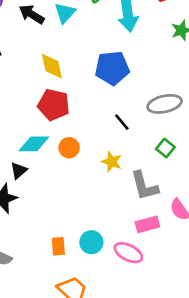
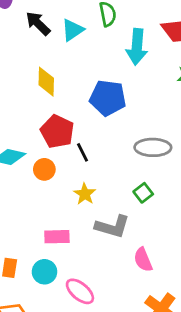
red pentagon: (54, 105) -> (57, 132), moved
black line: (122, 122) -> (82, 152), moved
gray L-shape: (144, 186) -> (112, 227), turned -72
pink rectangle: (147, 224) -> (57, 237), moved

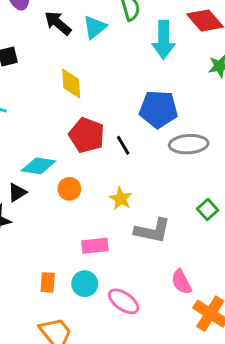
blue pentagon: (108, 98) -> (158, 109), moved
black line: (82, 152) -> (123, 145), moved
orange circle: (44, 169) -> (69, 189), moved
green square: (143, 193) -> (208, 209), moved
pink semicircle: (143, 260) -> (181, 282), moved

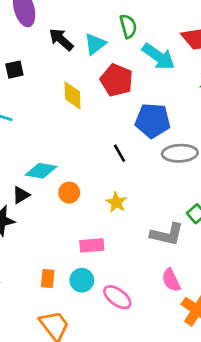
cyan arrow: (164, 40) -> (158, 57), turned -56
red pentagon: (87, 135) -> (116, 80), moved
gray L-shape: (153, 231) -> (167, 234), moved

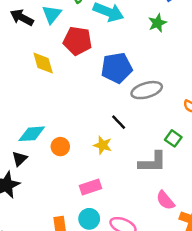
black line: (119, 153) -> (119, 122), moved

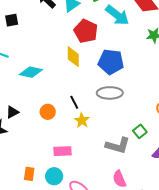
yellow diamond: (43, 63) -> (73, 57), moved
gray ellipse: (147, 90) -> (110, 93), moved
black line: (119, 122) -> (74, 102), moved
cyan diamond: (32, 134) -> (31, 72), moved

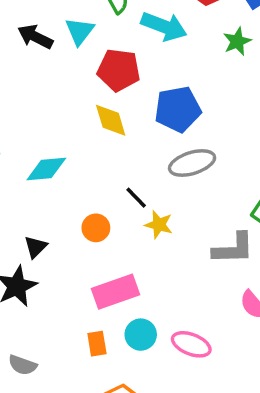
pink rectangle: (63, 151) -> (115, 292), moved, size x1.4

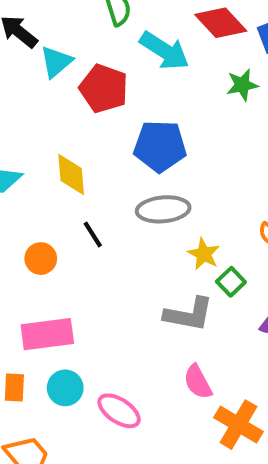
cyan triangle: (80, 31) -> (56, 62), moved
yellow diamond: (111, 120) -> (71, 174), moved
yellow star: (159, 225) -> (204, 254), moved

